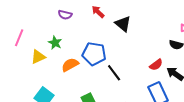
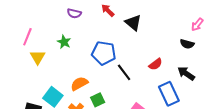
yellow triangle: (38, 57) -> (38, 57), moved, turned -35
orange semicircle: (70, 65) -> (79, 84), moved
red semicircle: (156, 65) -> (156, 64), moved

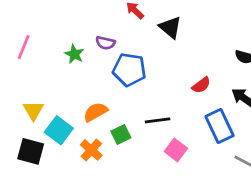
purple semicircle: (74, 13) -> (105, 43), moved
yellow triangle: (38, 57) -> (33, 110), moved
black line: (124, 72) -> (158, 120), moved, turned -60

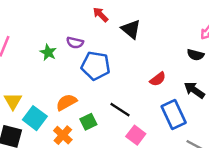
black line: (158, 120) -> (120, 110), turned 40

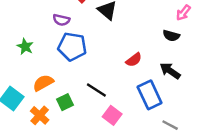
purple semicircle: (75, 43) -> (61, 20), moved
green star: (48, 52) -> (25, 47), moved

